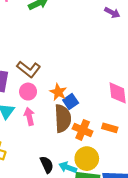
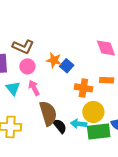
brown semicircle: (63, 118) -> (48, 113), moved

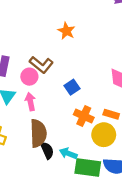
brown L-shape: (23, 47) -> (41, 65), moved
orange star: (54, 60) -> (66, 31), moved
yellow circle: (93, 112) -> (104, 135), moved

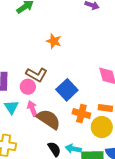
blue square: (72, 87) -> (67, 90), size x1.5
brown semicircle: (38, 133) -> (49, 119), moved, turned -45

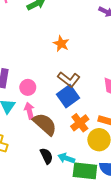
brown L-shape: (37, 75) -> (69, 79), moved
orange cross: (81, 114) -> (80, 123), turned 30

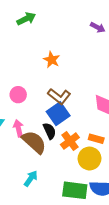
pink circle: (28, 87) -> (18, 95), moved
black semicircle: (46, 156) -> (50, 131), moved
cyan arrow: (66, 158) -> (31, 178), moved, turned 105

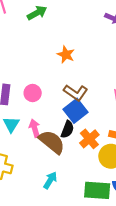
black semicircle: (50, 131) -> (67, 129), turned 49

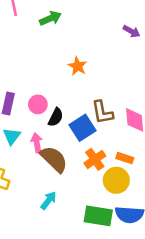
brown L-shape: (76, 93) -> (102, 112), moved, turned 40
black semicircle: (67, 129) -> (56, 117), moved

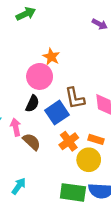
pink circle: (38, 104) -> (40, 76), moved, size x1.5
brown semicircle: (54, 159) -> (32, 142), size x0.7
cyan arrow: (49, 200) -> (19, 186), moved

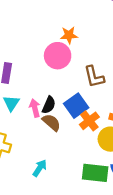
orange star: (51, 57) -> (69, 35), turned -30
black semicircle: (32, 104) -> (49, 105), moved
blue square: (57, 113) -> (76, 106), moved

